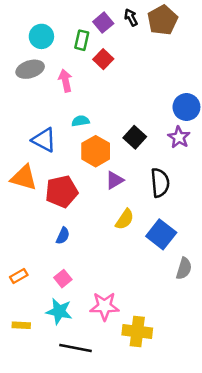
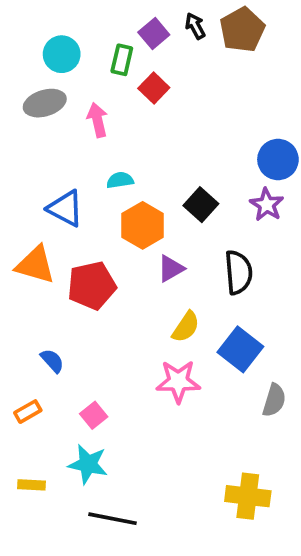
blue semicircle: (63, 236) -> (52, 361), moved, turned -66
pink star: (104, 306) -> (178, 381), moved
yellow cross: (137, 332) -> (248, 496), moved

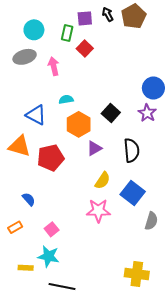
purple square: (154, 33) -> (85, 18), turned 35
yellow rectangle: (32, 485) -> (26, 268), moved

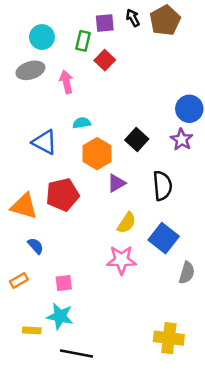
orange triangle: (19, 146) -> (24, 206), moved
pink square: (52, 229) -> (64, 283), turned 32

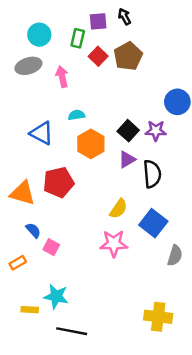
brown pentagon: (165, 20) -> (128, 56), moved
purple star: (182, 140) -> (156, 131), moved, turned -30
purple triangle: (116, 183) -> (127, 159), moved
pink square: (64, 283) -> (51, 247), moved, turned 35

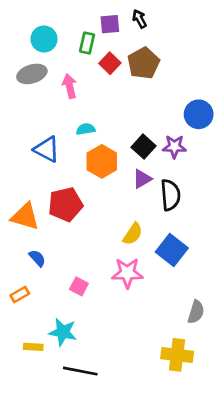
pink square: (51, 247) -> (79, 286), moved
gray semicircle: (175, 256) -> (196, 312), moved

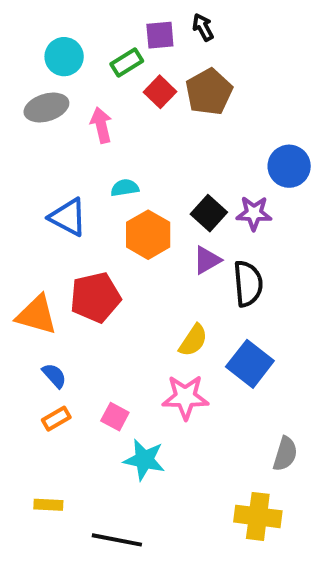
green rectangle: (87, 43) -> (127, 62), turned 45
orange rectangle: (20, 294) -> (56, 419), moved
cyan star: (63, 332) -> (144, 460), moved

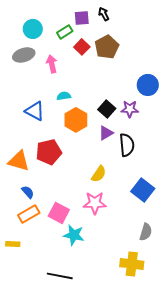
blue square: (250, 364) -> (143, 190), moved
pink square: (115, 417) -> (59, 213), size x1.5
orange rectangle: (56, 419) -> (29, 214), size x1.5
yellow rectangle: (48, 505) -> (13, 244), moved

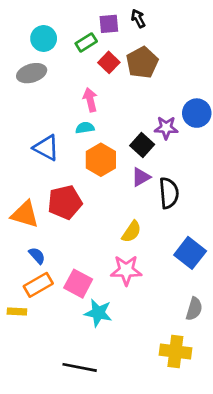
pink arrow: (52, 64) -> (90, 100), moved
purple star: (130, 109) -> (166, 128), moved
yellow rectangle: (13, 244) -> (17, 312), moved

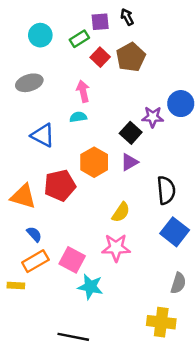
gray ellipse: (32, 73) -> (29, 83), moved
orange hexagon: (101, 160) -> (94, 162), moved
black semicircle: (169, 193) -> (166, 190), moved

